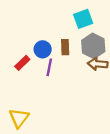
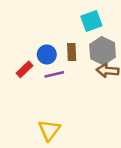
purple line: (49, 67) -> (54, 74), turned 66
yellow triangle: (19, 118) -> (49, 130), moved

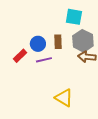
cyan square: (91, 21) -> (74, 17), turned 30
yellow triangle: (49, 130) -> (64, 98), moved, turned -36

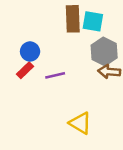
brown rectangle: (58, 42) -> (73, 19), moved, size x1.5
blue circle: (38, 44) -> (30, 51), moved

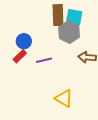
gray hexagon: (104, 51) -> (69, 32), moved

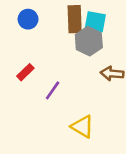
blue circle: (24, 41) -> (28, 19), moved
purple line: (44, 60) -> (53, 90), moved, turned -42

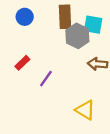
cyan square: (95, 22) -> (93, 25), moved
yellow triangle: (82, 127) -> (85, 110), moved

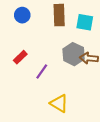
gray hexagon: (77, 36) -> (74, 54), moved
yellow triangle: (85, 110) -> (59, 103), moved

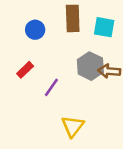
blue circle: (22, 15) -> (35, 30), moved
yellow triangle: (59, 103) -> (73, 126), turned 36

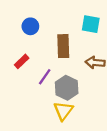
brown rectangle: (73, 18) -> (63, 46), moved
gray hexagon: (90, 66) -> (67, 88), moved

